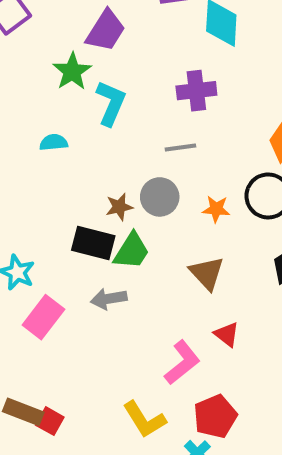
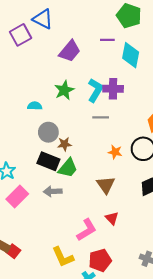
green star: (72, 71) -> (64, 90), moved
cyan L-shape: (111, 103) -> (95, 90), moved
gray circle: (160, 197) -> (48, 132), moved

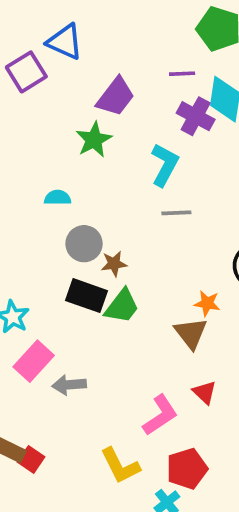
purple cross: (113, 89) -> (196, 116), moved, turned 30
green star: (64, 90) -> (94, 140), moved
orange star: (115, 152) -> (207, 303), moved
gray arrow: (53, 191) -> (69, 385), moved

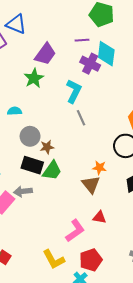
gray line: (176, 213) -> (81, 118), turned 70
gray arrow: (69, 385) -> (23, 191), moved
red triangle: (205, 392) -> (99, 217), turned -32

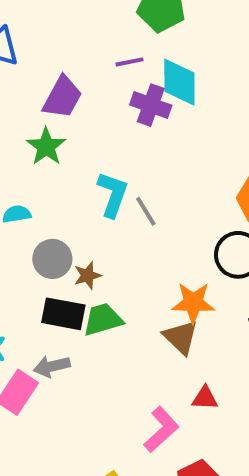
cyan L-shape: (74, 91) -> (113, 194), moved
orange star: (100, 168) -> (193, 303), size x1.5
green trapezoid: (52, 171) -> (103, 320), turned -135

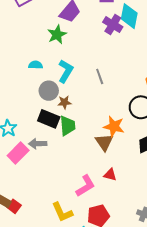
cyan L-shape: (113, 194) -> (66, 71), moved
green trapezoid: (103, 320) -> (68, 126), turned 90

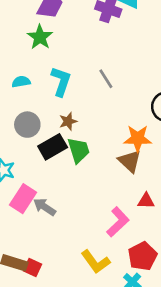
gray circle: (49, 91) -> (27, 125), moved
black rectangle: (49, 119) -> (53, 147), turned -40
gray arrow: (38, 144) -> (44, 207), moved, turned 48

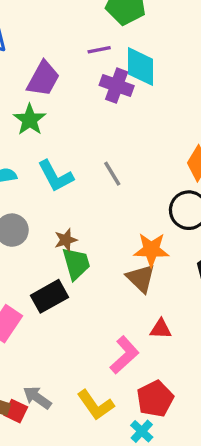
cyan L-shape: (61, 81) -> (55, 176), turned 132
brown star: (68, 121) -> (66, 240), moved
black rectangle: (53, 147) -> (50, 296), moved
gray arrow: (44, 207) -> (37, 398), moved

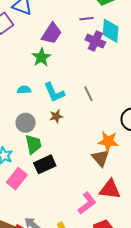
brown star: (66, 240) -> (56, 116), moved
green trapezoid: (76, 263) -> (33, 144), moved
red triangle: (161, 329) -> (110, 189), size x1.6

